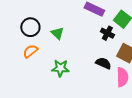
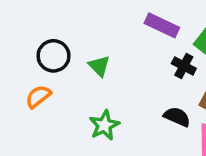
orange semicircle: (30, 51) -> (38, 96), moved
green star: (60, 68) -> (104, 125), turned -30

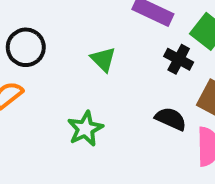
green triangle: (99, 66) -> (103, 59), moved

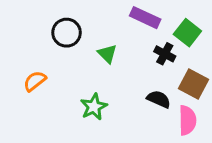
black circle: (26, 47) -> (67, 33), moved

